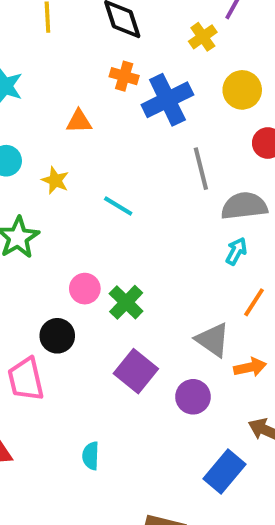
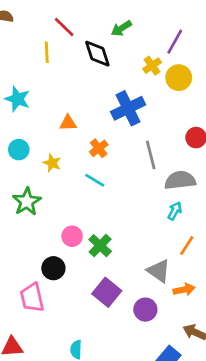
orange cross: (124, 76) -> (99, 148), moved, turned 36
yellow circle: (242, 90) -> (179, 78), moved

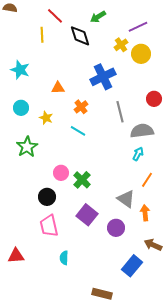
purple line: (175, 42) -> (138, 27), turned 36
orange arrow: (184, 290) -> (145, 213), turned -84
pink trapezoid: (32, 298) -> (49, 226), moved

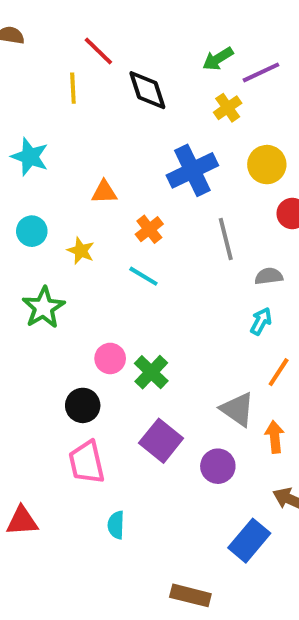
green arrow: (98, 17) -> (218, 59), moved
yellow circle: (141, 54) -> (267, 165), moved
gray semicircle: (142, 131) -> (269, 276), size x0.6

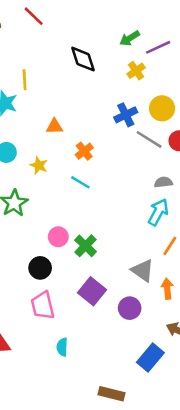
red line: (98, 51) -> (34, 16), moved
yellow line: (73, 88) -> (25, 80), moved
blue cross: (192, 170) -> (126, 115), moved, size x0.7
gray line: (226, 239) -> (149, 139), moved, turned -44
cyan arrow: (261, 321) -> (158, 212), size x1.5

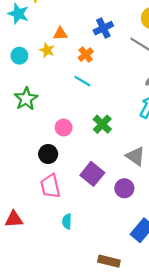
blue cross: (126, 115) -> (103, 28), moved
yellow star: (39, 165) -> (47, 50), moved
green cross: (86, 246) -> (102, 124), moved

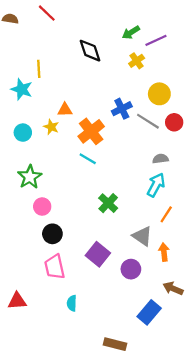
blue cross: (103, 28) -> (122, 109), moved
orange cross: (86, 55) -> (91, 131), size x1.6
pink circle: (64, 128) -> (42, 207), moved

